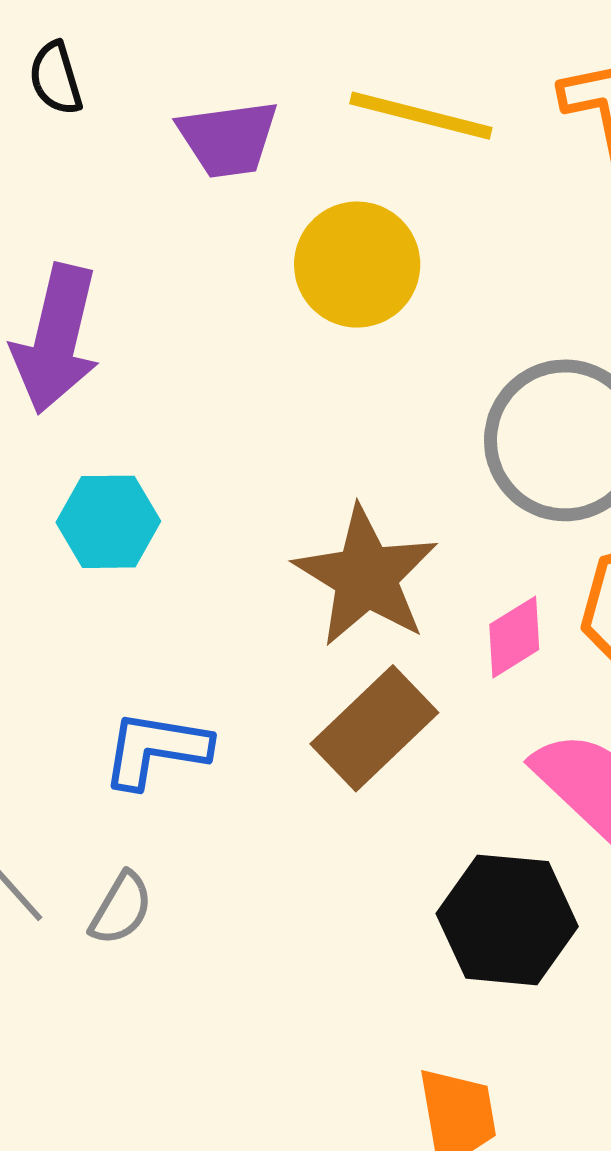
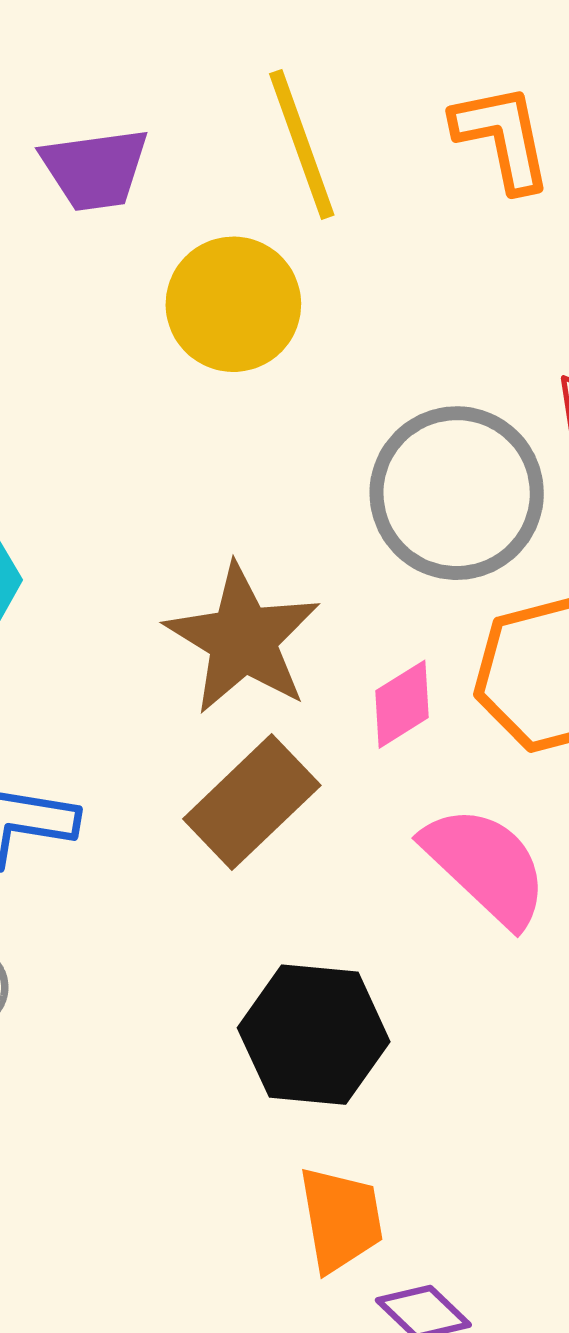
yellow line: (421, 116) -> (302, 144), turned 56
black hexagon: (507, 920) -> (314, 1035), moved

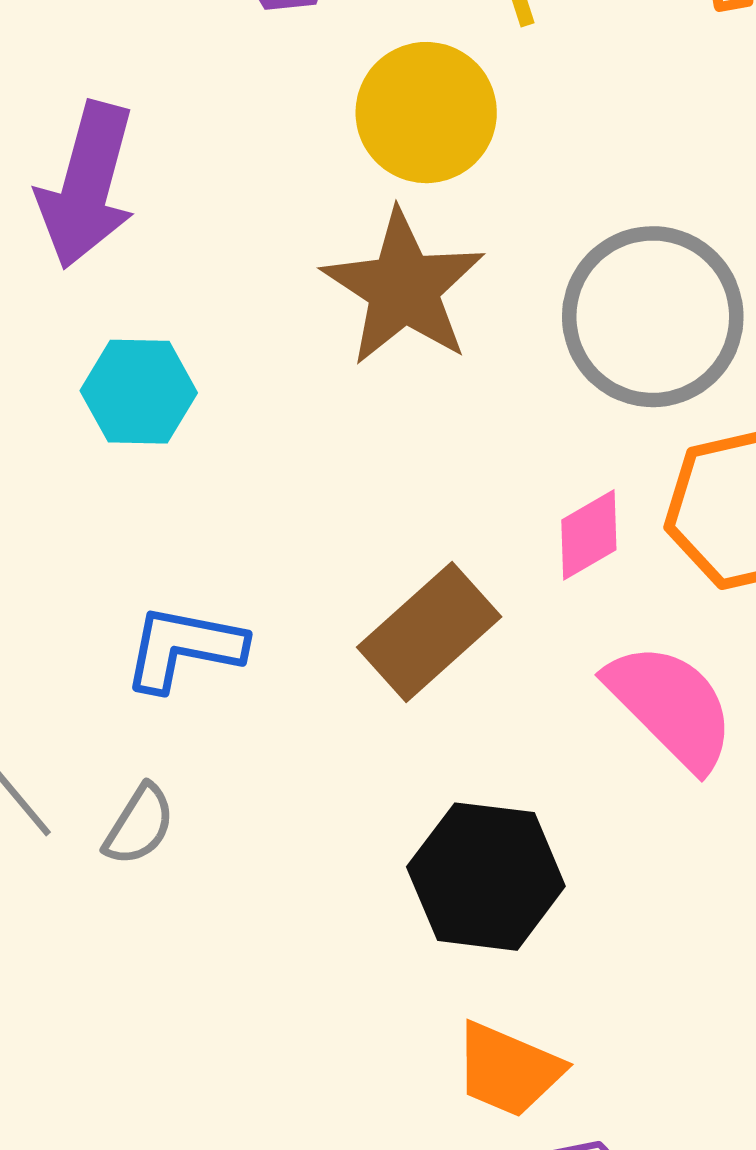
brown star: (243, 639) -> (403, 288), moved
orange trapezoid: (341, 1219) -> (508, 1070), turned 121

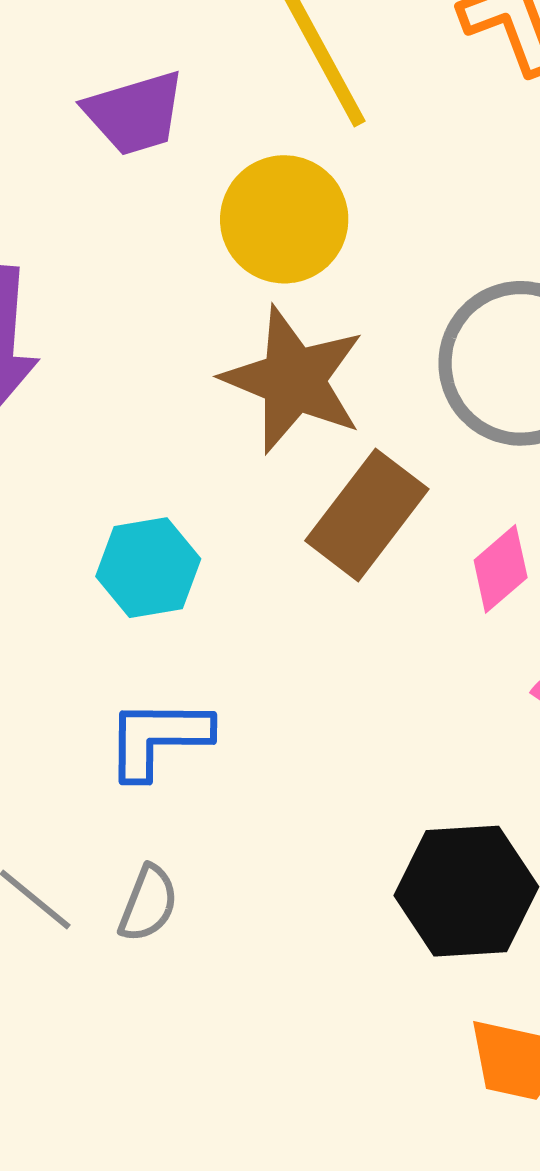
cyan hexagon: (139, 392) -> (148, 568), moved
brown rectangle: (429, 632) -> (367, 515), moved

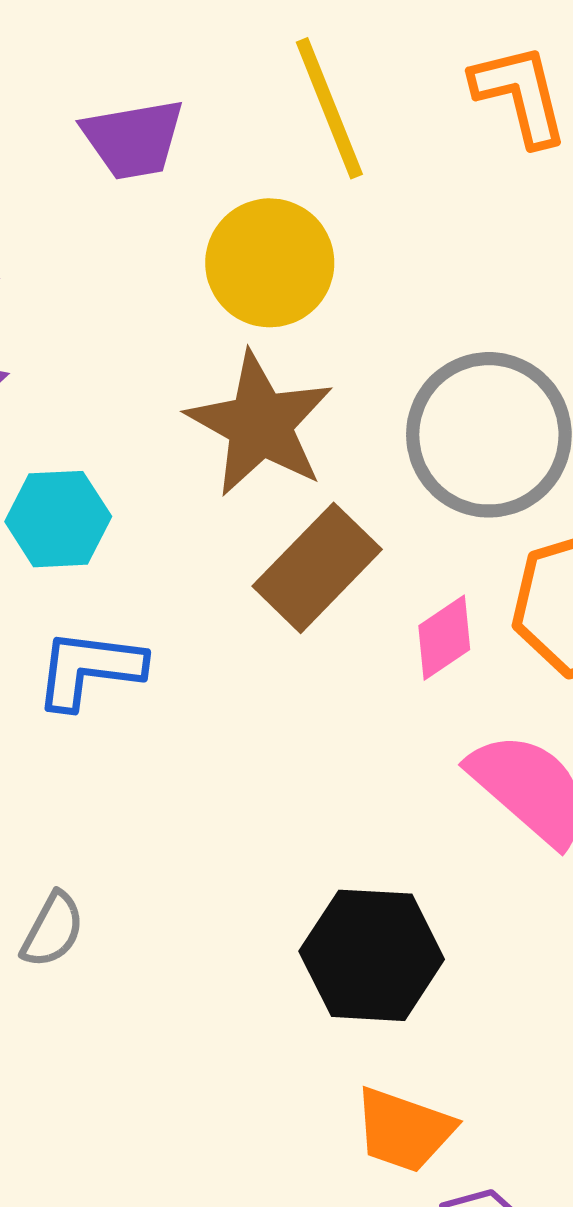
cyan hexagon: (148, 568) -> (58, 519), moved
blue L-shape: (158, 738) -> (89, 669), moved

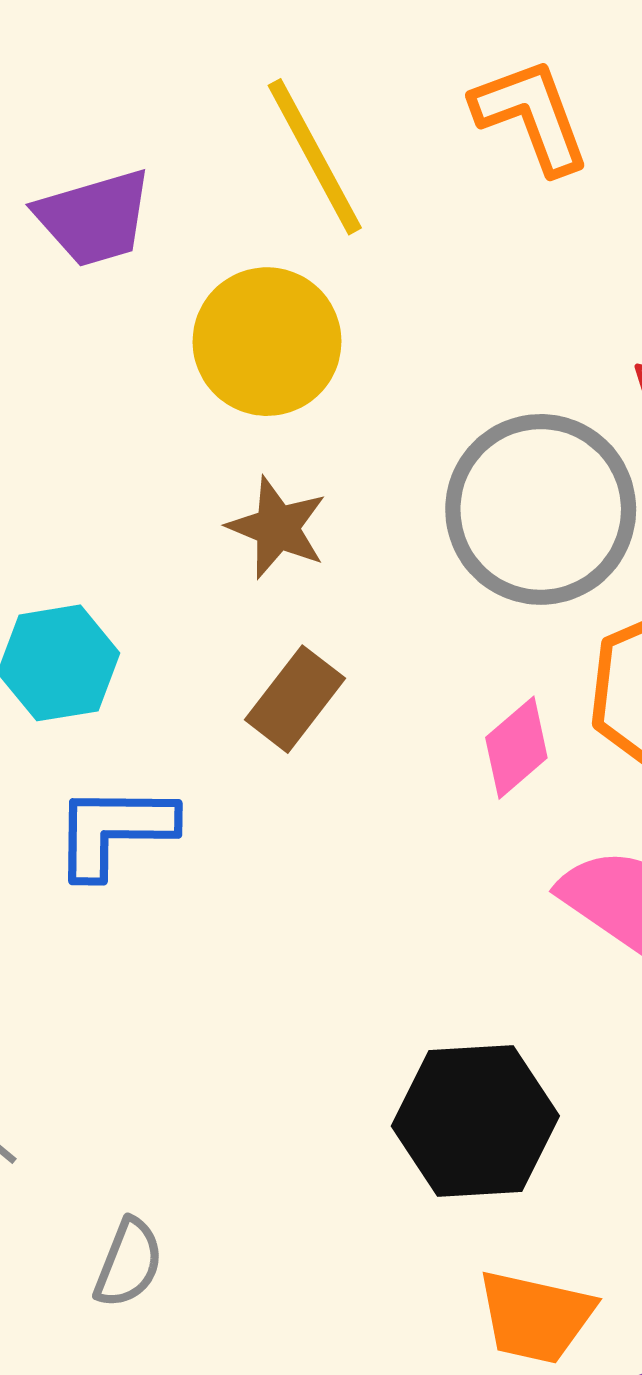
brown star: (260, 424) -> (277, 528), size x0.6
brown rectangle: (317, 568) -> (295, 699), moved, size x0.7
gray semicircle: (53, 930) -> (129, 1263), moved

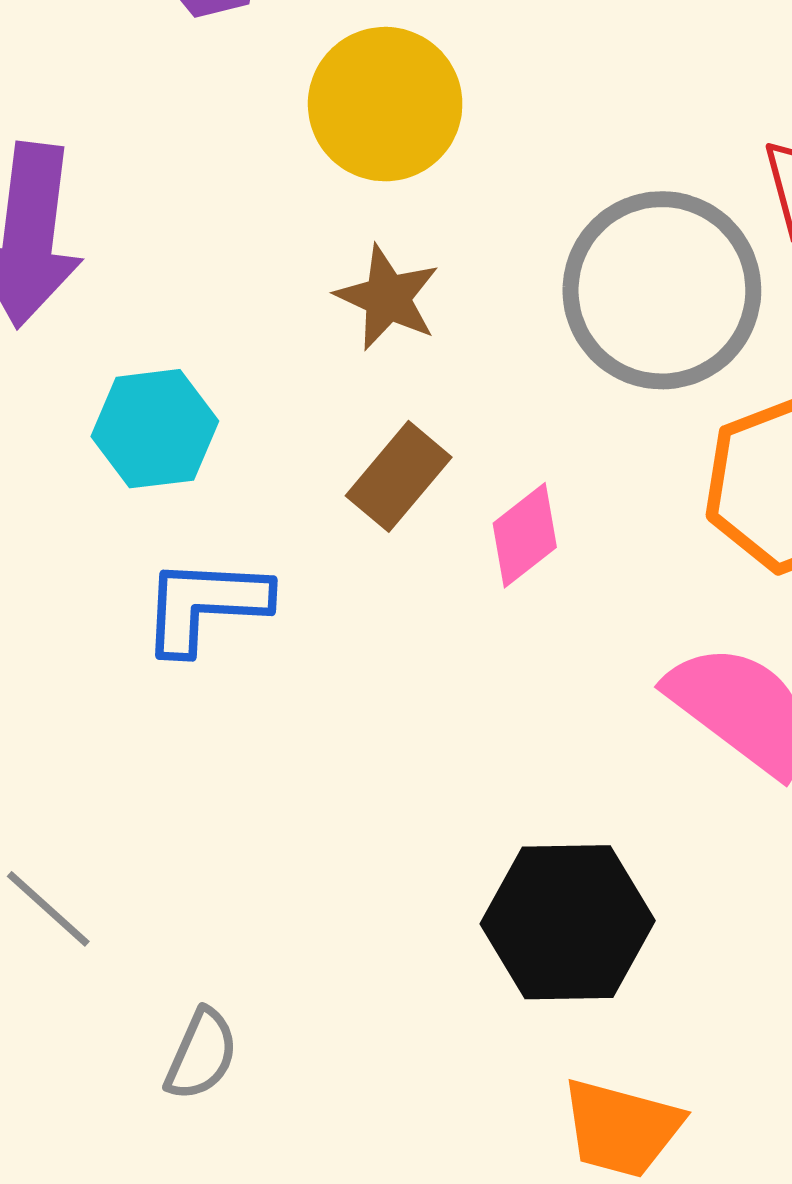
pink diamond: (516, 748) -> (525, 535), moved

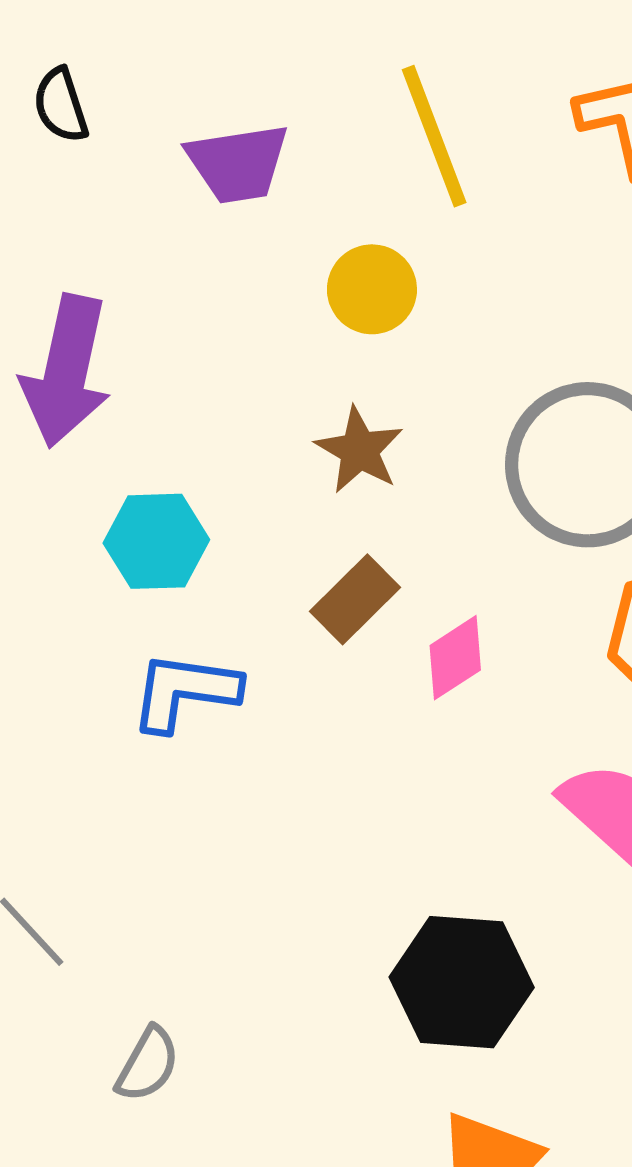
yellow circle: (385, 104) -> (372, 289), size x0.7

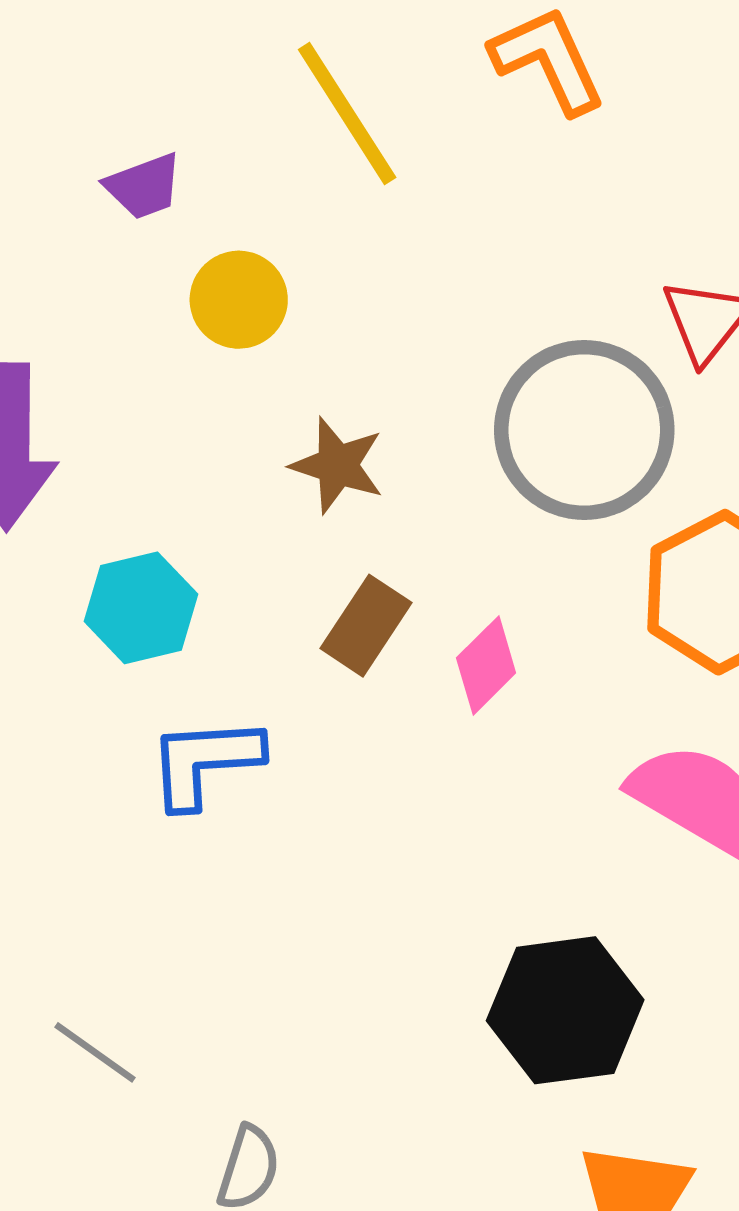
purple trapezoid: (238, 163) -> (144, 186), size x0.7
yellow circle: (372, 289) -> (239, 300), moved

